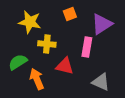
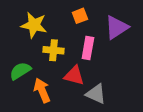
pink rectangle: (87, 47) -> (88, 48), moved
gray triangle: (101, 82) -> (96, 94), moved

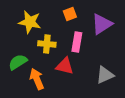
gray triangle: (96, 94) -> (105, 75), moved, turned -48

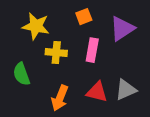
green semicircle: (18, 62) -> (21, 74), turned -78
red triangle: (65, 66) -> (97, 92), moved
orange arrow: (37, 79) -> (60, 98), moved, turned -135

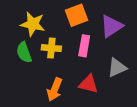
orange square: (84, 17) -> (76, 15), size x1.5
green semicircle: (21, 74) -> (24, 52), moved
gray triangle: (126, 90) -> (117, 68), moved

